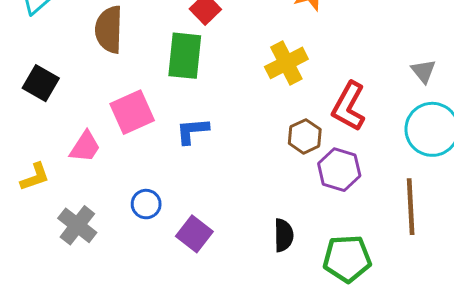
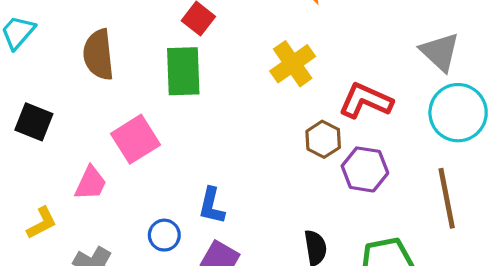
gray triangle: (423, 71) -> (440, 52), size x1.5
red L-shape: (349, 106) -> (366, 101), turned 93
blue L-shape: (192, 131) -> (212, 206), moved, turned -64

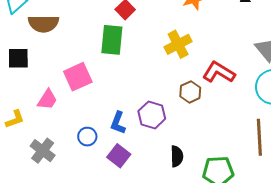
brown semicircle: (99, 55) -> (44, 24), moved, turned -92
black square: (34, 122) -> (18, 58), turned -30
purple hexagon: (365, 169) -> (152, 115), moved

